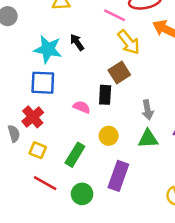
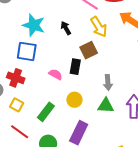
black arrow: (77, 42) -> (66, 28), moved
red cross: (33, 117) -> (16, 78), turned -36

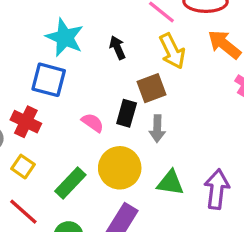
gray arrow: (108, 82) -> (157, 129), moved
yellow circle: (74, 100) -> (120, 168), size x1.6

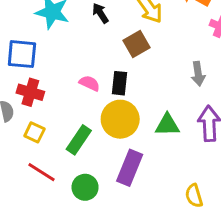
blue square: (49, 80) -> (22, 54), moved
black rectangle: (127, 113) -> (119, 83), moved
gray arrow: (157, 129) -> (198, 74), moved

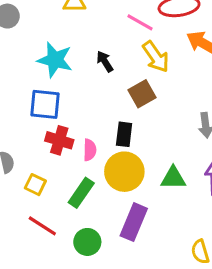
blue square: (22, 54) -> (45, 104), moved
pink semicircle: (89, 83) -> (90, 150), moved, turned 66
red cross: (30, 92) -> (59, 140), moved

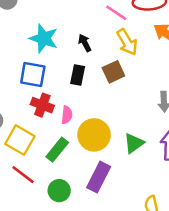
black rectangle: (124, 134) -> (78, 75), moved
green triangle: (173, 178) -> (134, 143), turned -40
yellow square: (35, 185) -> (20, 140), size x1.6

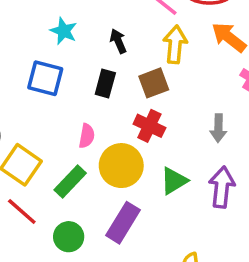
cyan star: (44, 38) -> (64, 31), size x0.7
yellow arrow: (127, 42) -> (175, 44), turned -148
red cross: (42, 105) -> (149, 126), moved

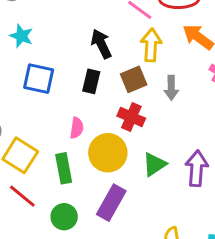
cyan star: (64, 31) -> (21, 36), moved
black arrow: (118, 41) -> (101, 44), size x1.4
gray arrow: (218, 128) -> (171, 88), moved
green rectangle: (70, 182) -> (64, 168), turned -52

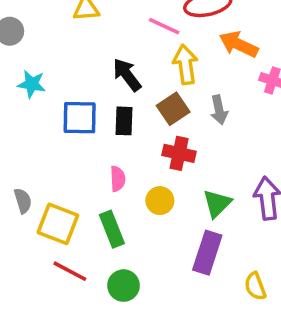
blue square: (39, 79) -> (80, 118), moved
yellow circle: (108, 153) -> (160, 201), size x0.6
purple rectangle: (111, 203) -> (207, 253), moved

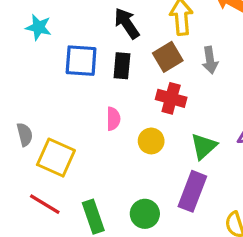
green rectangle: (112, 229) -> (93, 217), moved
red line: (70, 271) -> (45, 204), moved
green circle: (124, 286) -> (145, 214), moved

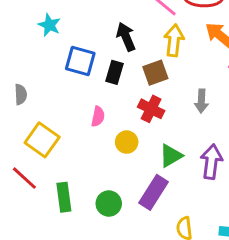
gray arrow: (210, 60) -> (201, 101), moved
gray semicircle: (25, 135) -> (21, 94), moved

